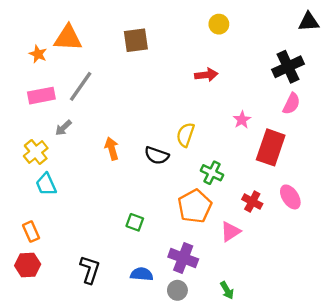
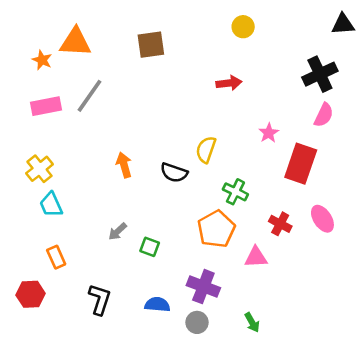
gray arrow: (63, 128) -> (118, 232), moved
orange rectangle: (31, 232) -> (56, 257), moved
pink triangle: (230, 232) -> (256, 257), turned 30

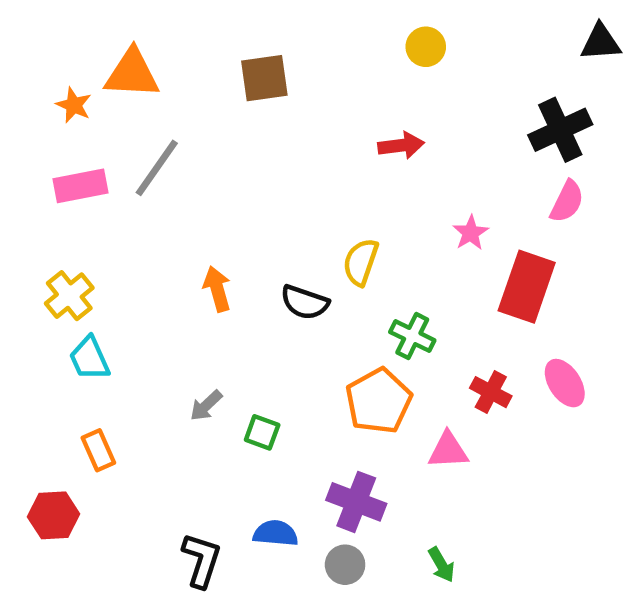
black L-shape: (100, 299) -> (202, 560), moved

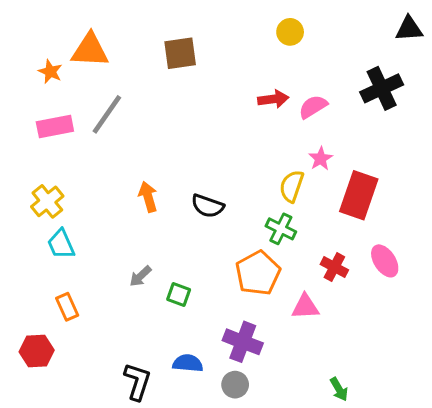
pink semicircle: (567, 201) -> (313, 107), moved, turned -148
yellow semicircle: (361, 262) -> (292, 186), moved
green arrow: (441, 565) -> (339, 389), moved

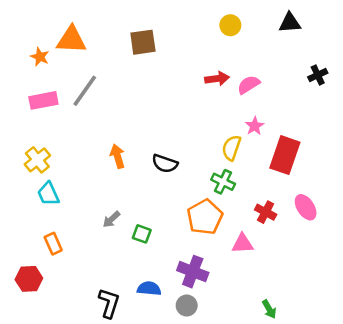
black triangle: (409, 29) -> (290, 23), moved
black cross: (382, 88) -> (318, 75), moved, size x0.6

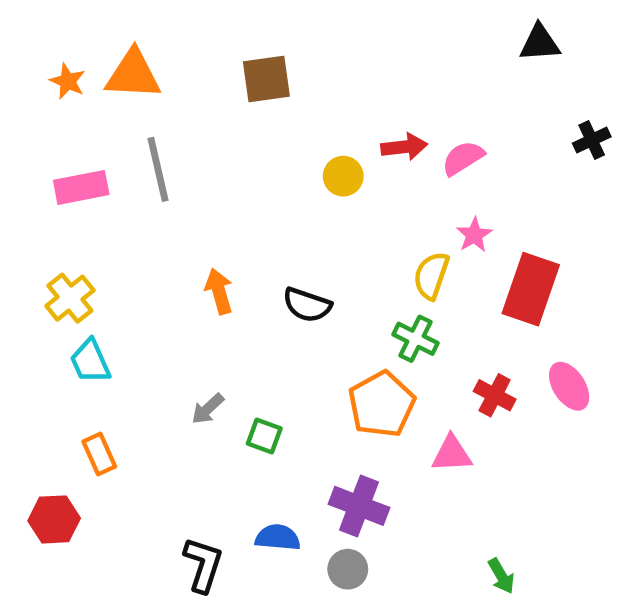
yellow circle: (230, 25) -> (343, 176), moved
orange star: (40, 57) -> (68, 81), moved
gray line: (85, 91) -> (158, 169), turned -48

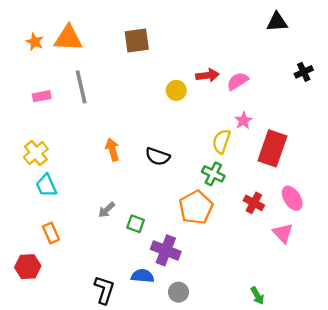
pink rectangle: (81, 187) -> (42, 96), size x0.7
pink triangle: (452, 454) -> (283, 233), moved, turned 50
purple cross: (359, 506) -> (166, 250), moved

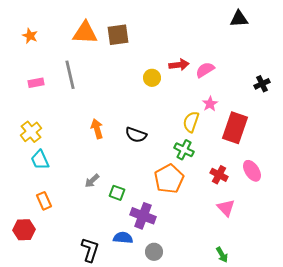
orange triangle: (68, 38) -> (85, 33), moved
black cross: (304, 72) -> (262, 84), moved
pink triangle: (283, 233) -> (226, 208), moved

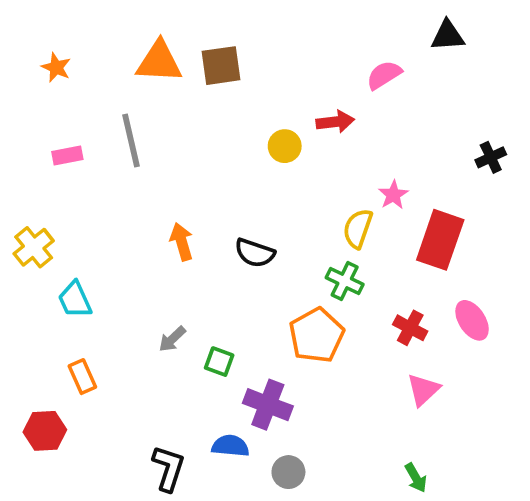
pink semicircle: (205, 70) -> (384, 75), moved
yellow cross: (31, 132) -> (34, 247), moved
pink triangle: (226, 208) -> (423, 390), turned 30

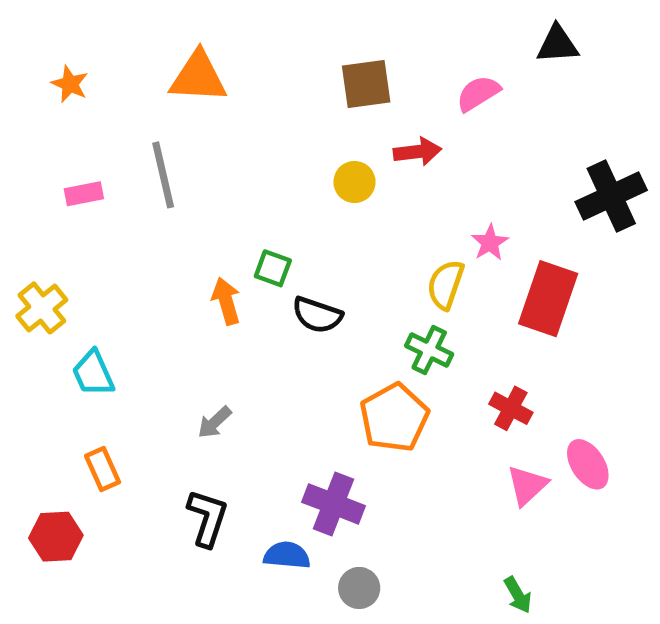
brown square: (221, 66) -> (366, 84), moved
black cross: (491, 157) -> (611, 196), size x1.8
pink ellipse: (472, 320) -> (588, 464), moved
green square: (219, 362) -> (273, 268), moved
black L-shape: (169, 468) -> (208, 518), moved

